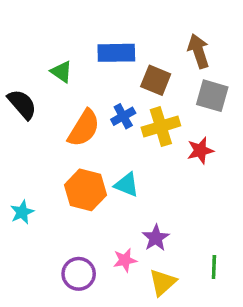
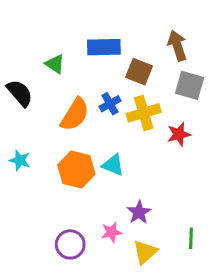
cyan star: (22, 212) -> (20, 160), moved, turned -30

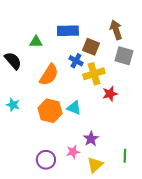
green triangle: (55, 64) -> (36, 42), turned -32
blue cross: (110, 104) -> (76, 61), moved, turned -32
red star: (179, 134) -> (110, 94), moved

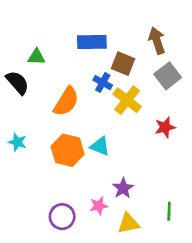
green triangle: (36, 42) -> (36, 57), moved
gray square: (124, 56) -> (168, 76), turned 36
yellow cross: (94, 74) -> (127, 100), turned -35
red star: (110, 94) -> (165, 127), moved
yellow triangle: (95, 165) -> (128, 223), turned 30

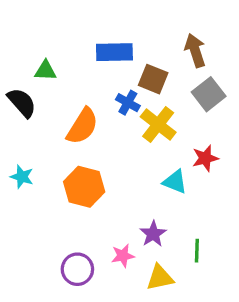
cyan triangle: (100, 146) -> (175, 182), moved
green line: (169, 211) -> (197, 251), moved

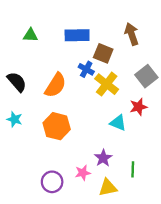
green triangle: (45, 71) -> (30, 35), moved
gray square: (209, 94) -> (146, 76), moved
black semicircle: (22, 103) -> (17, 82), moved

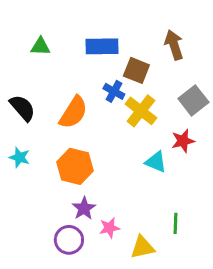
purple star: (103, 158) -> (84, 208), moved

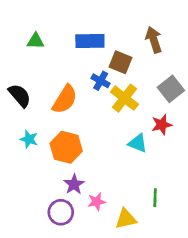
cyan star: (19, 157) -> (29, 139), moved

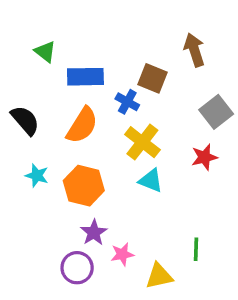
green triangle: (36, 41) -> (45, 52), turned 36
blue rectangle: (90, 41) -> (85, 77), moved
yellow cross: (124, 98) -> (142, 142), moved
cyan triangle: (138, 143) -> (151, 181), moved

